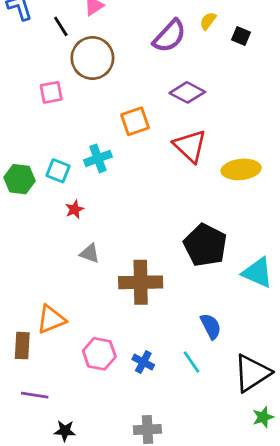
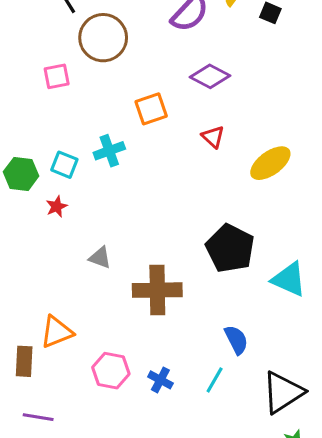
red triangle: (190, 146) -> (213, 137), size x0.6
yellow ellipse: (241, 169) -> (270, 163), turned -30
red star: (75, 209) -> (57, 206), moved
cyan line: (191, 362) -> (215, 380), turned 65

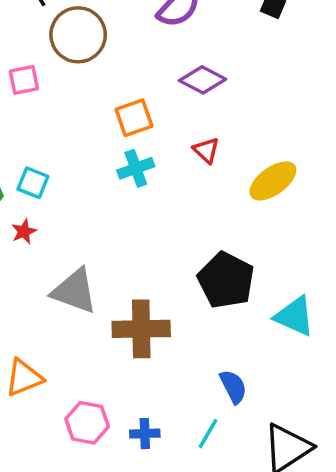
cyan cross: (109, 151) -> (136, 168), moved
gray triangle: (100, 258) -> (74, 291), size x1.8
blue cross: (160, 380) -> (145, 434), turned -30

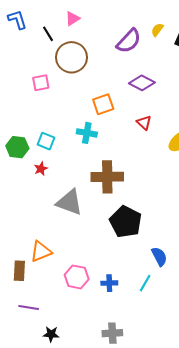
cyan cross: (136, 168) -> (87, 133), moved, turned 30
black pentagon: (226, 280) -> (126, 222), moved
brown cross: (141, 329) -> (107, 177), moved

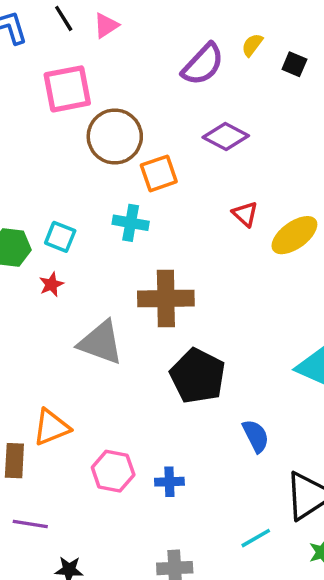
black line: (48, 34) -> (64, 18), moved
brown circle: (72, 57) -> (115, 136), moved
pink square: (41, 83) -> (67, 89), moved, size x1.6
red triangle: (144, 123) -> (245, 214), moved
cyan line: (145, 283) -> (256, 538), moved, turned 30

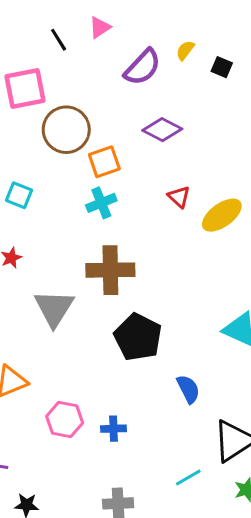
black line: (64, 18) -> (59, 40), moved
pink triangle: (106, 26) -> (100, 27), moved
cyan cross: (131, 223) -> (101, 203), moved, turned -32
cyan square: (60, 237) -> (19, 195), moved
gray triangle: (101, 343) -> (54, 308), turned 42

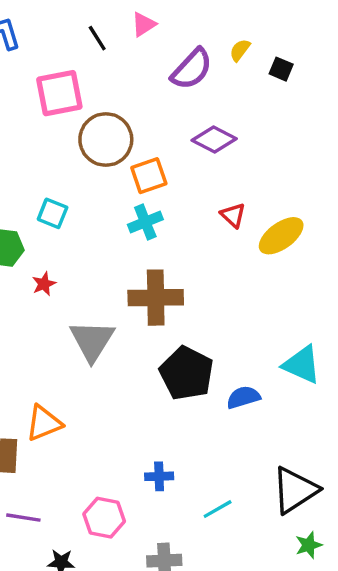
blue semicircle: (188, 389) -> (243, 397), moved, turned -80
pink hexagon: (65, 420) -> (104, 518), moved
cyan line: (188, 477) -> (218, 509), moved

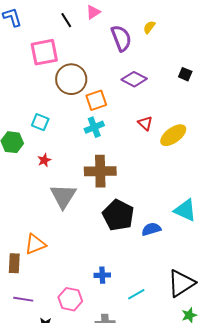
purple semicircle: (192, 69) -> (121, 38), turned -64
black square: (281, 69) -> (185, 74), moved
red star: (44, 284) -> (44, 160), moved

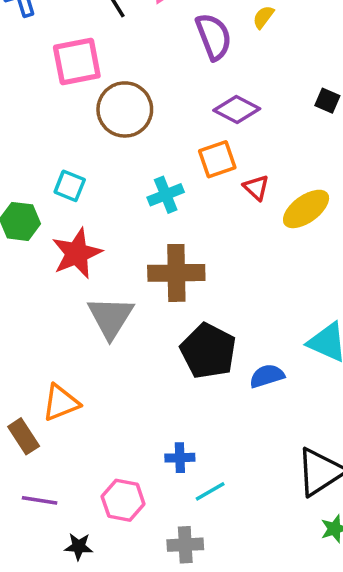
orange square: (96, 100) -> (217, 159), moved
red star: (44, 160) -> (77, 253), size x2.0
brown rectangle: (14, 263) -> (24, 436), turned -36
cyan line: (136, 294) -> (210, 491), moved

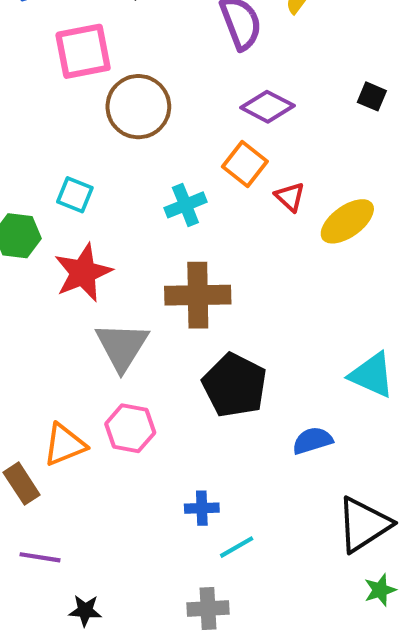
orange square: (217, 159) -> (245, 164), turned -33
blue semicircle: (267, 376) -> (312, 441), moved
pink hexagon: (123, 500) -> (130, 428), moved

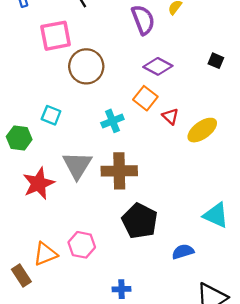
red star: (83, 273) -> (39, 183), moved
gray triangle: (122, 346) -> (77, 165), moved

